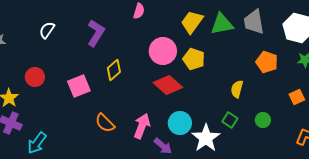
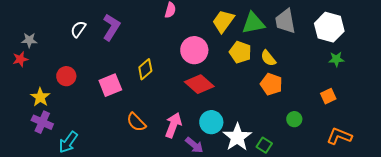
purple L-shape: (96, 33) -> (111, 27), moved
yellow pentagon: (194, 59) -> (240, 52), moved
orange pentagon: (267, 62) -> (271, 84), moved
yellow semicircle: (237, 89) -> (268, 58), moved, turned -54
green square: (230, 120) -> (264, 145), moved

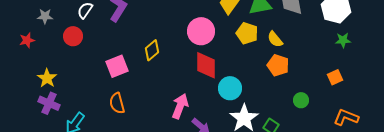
gray star: (29, 40) -> (45, 16), moved
red circle: (66, 76) -> (73, 36), moved
red diamond: (199, 84) -> (206, 65), turned 48
orange semicircle: (136, 122) -> (117, 103), moved, turned 30
cyan circle: (211, 122) -> (230, 88), moved

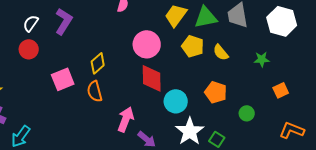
red circle: (73, 36) -> (29, 49), moved
green star: (343, 40) -> (262, 59), moved
orange pentagon: (278, 65) -> (216, 92), moved
orange semicircle: (117, 103) -> (95, 91), moved

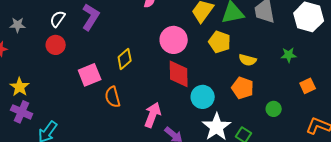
yellow semicircle: (221, 52) -> (248, 60), moved, turned -36
orange semicircle: (95, 91) -> (113, 97), moved

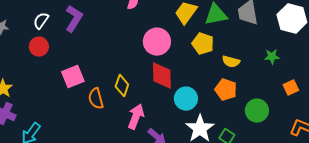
yellow diamond: (125, 59) -> (122, 86), moved, turned -30
green circle: (274, 109) -> (257, 111), size x1.5

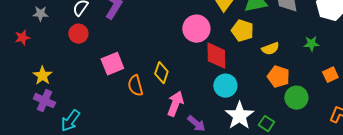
yellow semicircle: (231, 62) -> (270, 49), turned -36
red diamond: (162, 76) -> (216, 56), moved
orange pentagon: (226, 90) -> (278, 77), moved

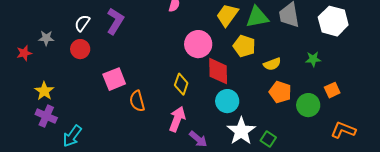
gray star: (40, 14) -> (46, 38), moved
yellow diamond: (161, 73) -> (181, 84), moved
green circle: (296, 98) -> (308, 105), moved

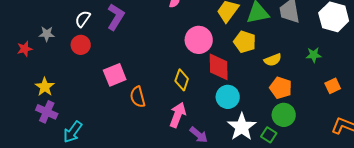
green circle: (308, 105) -> (284, 115), moved

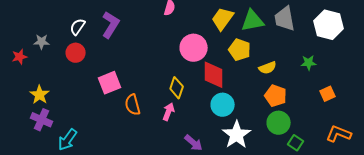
pink arrow: (178, 115) -> (169, 112), moved, size x0.7
green square: (269, 135) -> (296, 143), moved

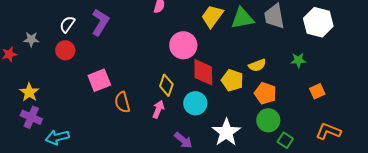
yellow pentagon: (240, 50) -> (232, 80), moved
cyan circle: (223, 105) -> (195, 103), moved
cyan arrow: (68, 140) -> (57, 137), turned 40

